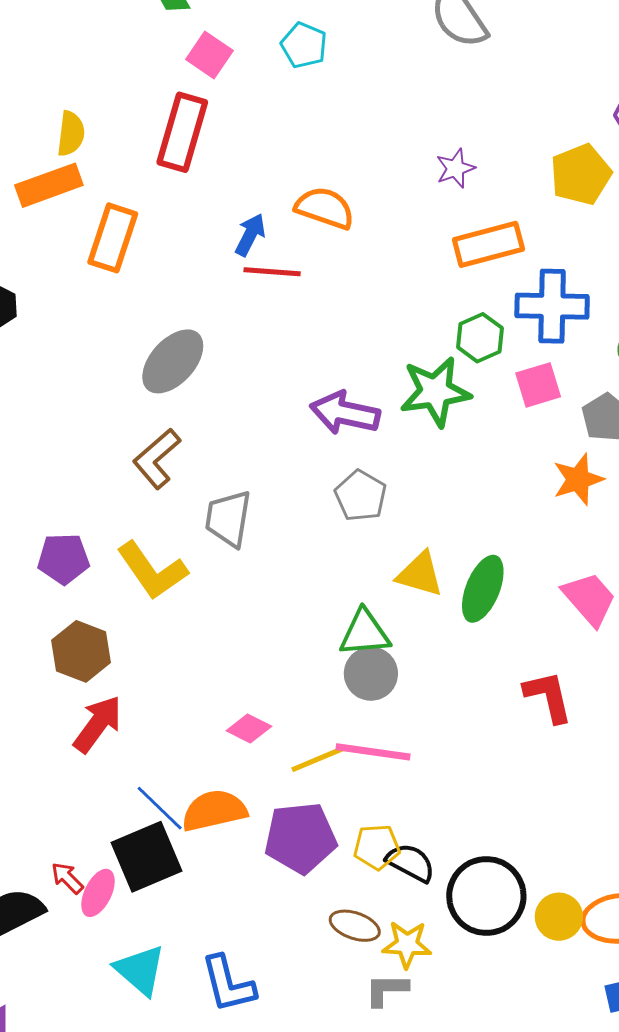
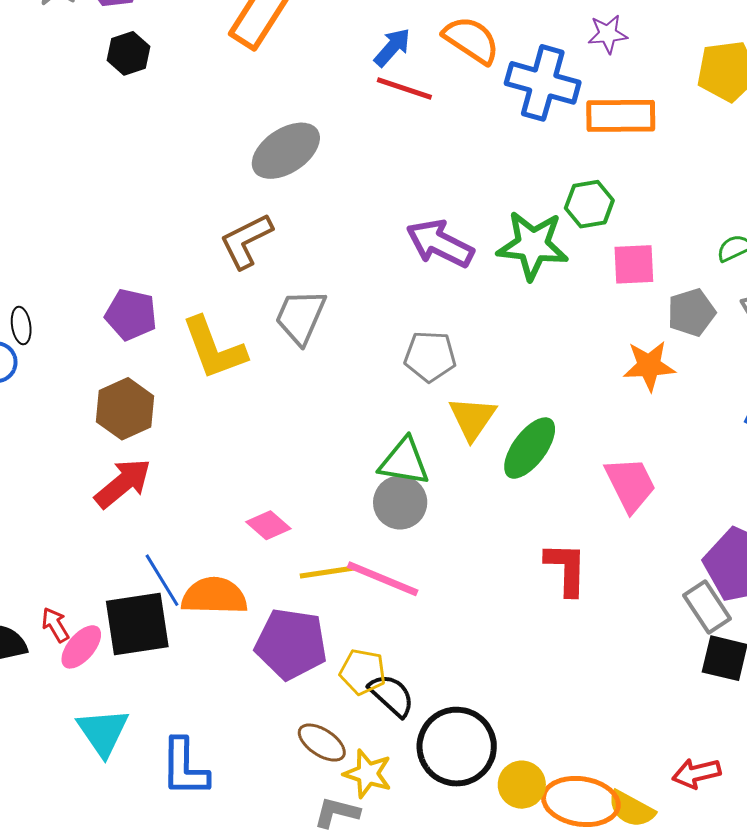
blue cross: (552, 306) -> (543, 83), moved
gray pentagon: (361, 496) -> (430, 356), moved, turned 30
yellow triangle: (420, 574) -> (472, 418), turned 34

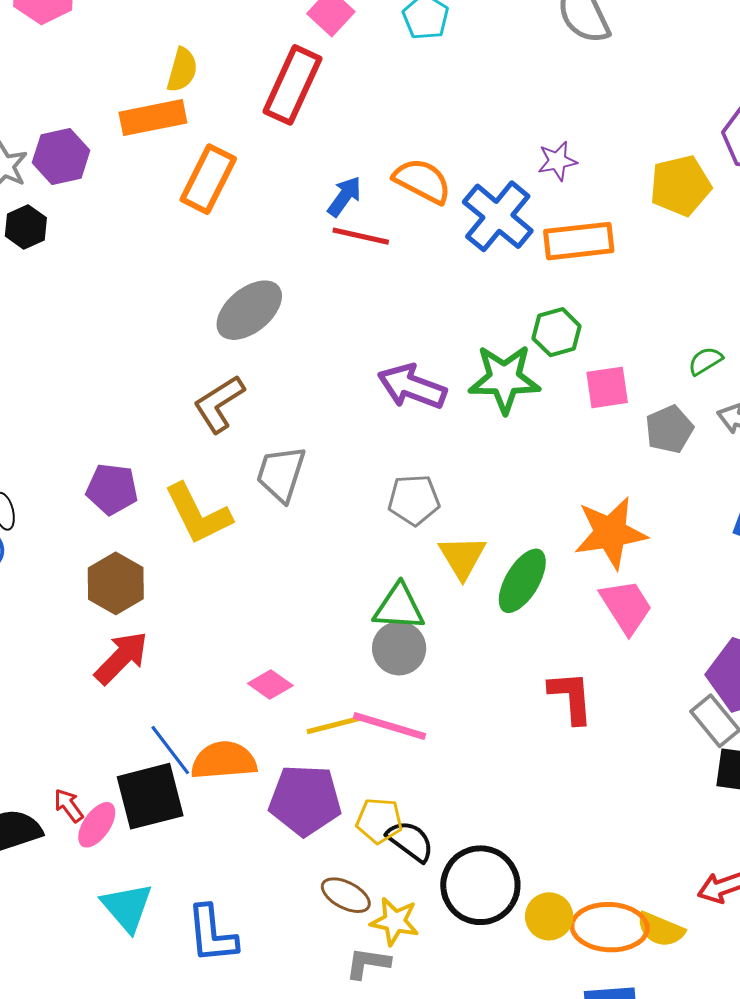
black hexagon: (129, 53) -> (26, 227), moved
blue cross: (543, 83) -> (498, 216), turned 30
orange star: (649, 366) -> (611, 533), moved, size x1.4

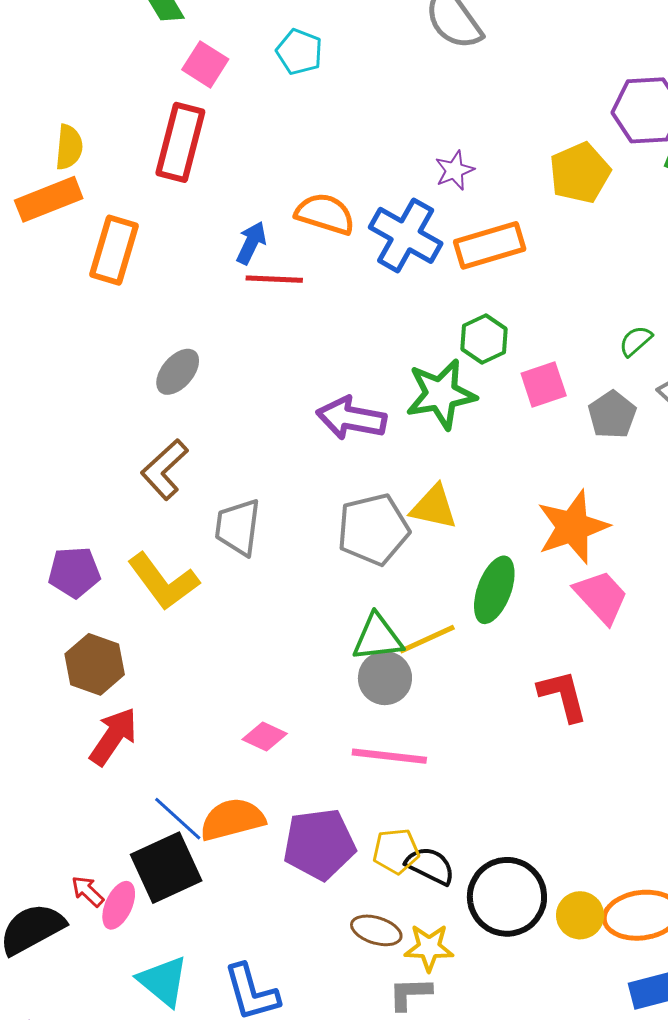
gray ellipse: (249, 310) -> (178, 372), size x0.7
gray pentagon: (414, 500) -> (373, 529), size x1.4
yellow triangle: (462, 557) -> (434, 507), moved, turned -36
yellow line: (336, 725) -> (427, 639), moved

